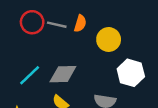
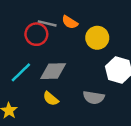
red circle: (32, 22) -> (36, 34), moved
orange semicircle: (80, 23) -> (70, 22), turned 105

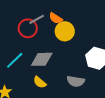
gray line: (47, 23) -> (37, 19), turned -42
yellow circle: (97, 38) -> (65, 31), moved

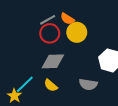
red circle: (28, 28) -> (50, 33), moved
cyan line: (15, 60) -> (25, 84), moved

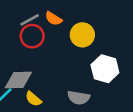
yellow circle: (77, 32) -> (82, 35), moved
gray diamond: (53, 61) -> (18, 80), moved

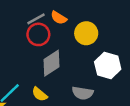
gray diamond: (18, 80) -> (52, 63), moved, turned -32

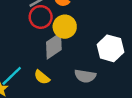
yellow circle: (86, 33) -> (65, 27), moved

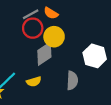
gray semicircle: (85, 76) -> (72, 80), turned -96
yellow semicircle: (42, 77) -> (34, 82), turned -56

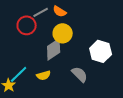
red circle: (33, 28) -> (27, 25), moved
gray semicircle: (72, 80) -> (80, 74), turned -48

